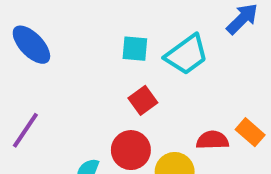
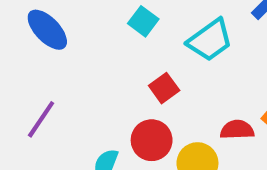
cyan square: (135, 49) -> (143, 21), moved, turned 32

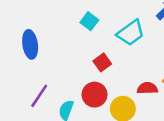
blue ellipse: (47, 30) -> (30, 44), moved, turned 36
purple line: (41, 119) -> (39, 96), moved

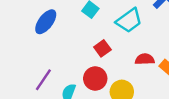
blue ellipse: (30, 44) -> (46, 22), moved, turned 45
red semicircle: (147, 88) -> (145, 59), moved

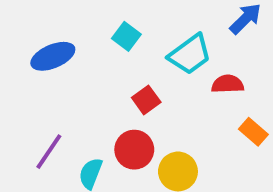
blue ellipse: (46, 22) -> (53, 56), turned 30
red semicircle: (145, 59) -> (228, 84), moved

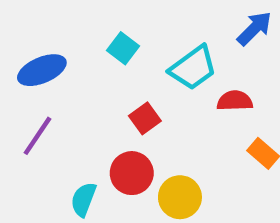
purple line: (49, 152) -> (38, 136), moved

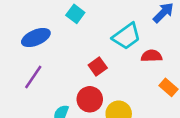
cyan square: (123, 48) -> (75, 14), moved

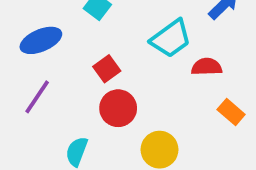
red square: (98, 66) -> (107, 69), moved
red circle: (90, 99) -> (118, 108), moved

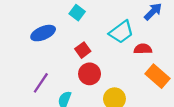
purple line: (37, 97) -> (41, 83), moved
orange rectangle: (231, 112) -> (158, 76), size x1.5

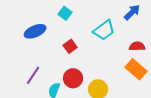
red semicircle: (143, 49) -> (137, 46), moved
red circle: (90, 74) -> (73, 78), moved

